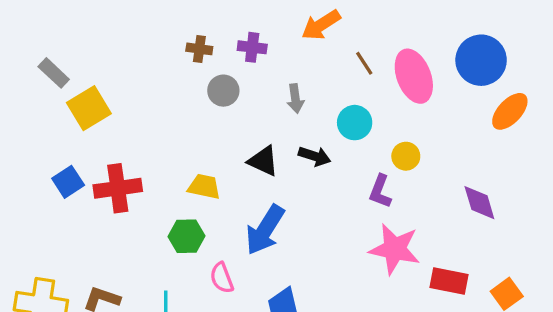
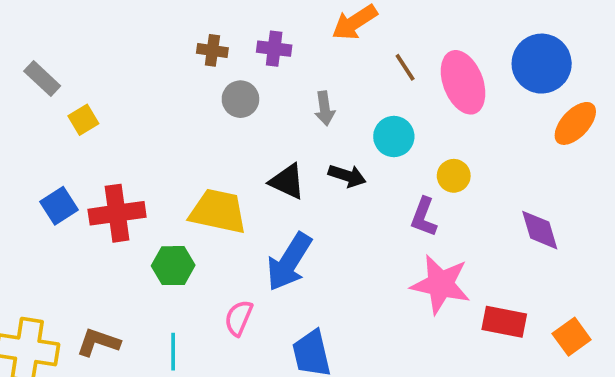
yellow square: (89, 108) -> (83, 120), size x0.6
yellow trapezoid: (204, 187) -> (218, 211), size x1.5
green hexagon: (187, 236) -> (173, 266), moved
pink semicircle: (222, 278) -> (239, 318), turned 44

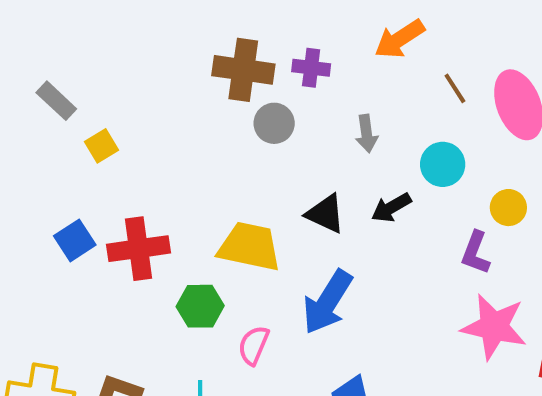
brown cross: (212, 50) -> (243, 70), size x1.8
black arrow: (347, 176) -> (391, 208), turned 132
pink semicircle: (239, 318) -> (254, 345), moved

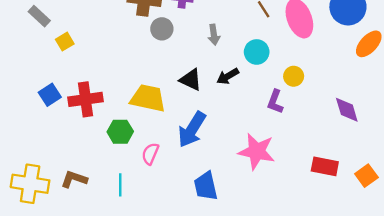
pink star: (494, 327) -> (257, 151), moved

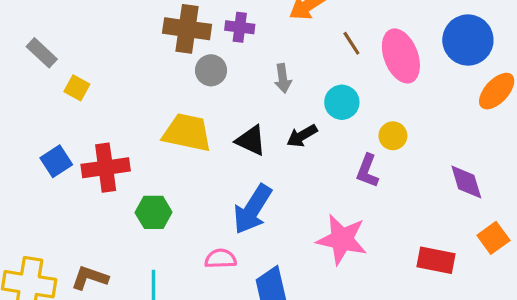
yellow square: (65, 42) -> (77, 88), turned -30
yellow trapezoid: (148, 98) -> (187, 133), moved
pink semicircle: (150, 154) -> (221, 259), moved, turned 65
orange square: (366, 176) -> (493, 238), moved

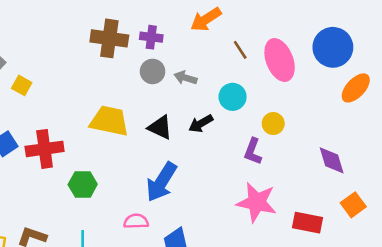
gray circle: (211, 70) -> (153, 71), moved
gray arrow: (283, 78) -> (186, 78), turned 115
pink star: (342, 239) -> (257, 202), moved

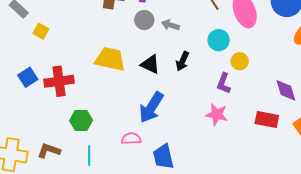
cyan circle: (233, 97) -> (219, 40), moved
black arrow: (201, 124) -> (182, 61), turned -36
green hexagon: (83, 184) -> (81, 120), moved
pink star: (257, 202) -> (217, 114), moved, size x0.7
red rectangle: (307, 223) -> (267, 119), moved

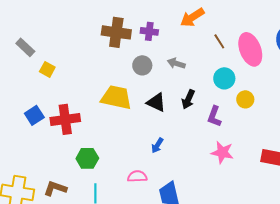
gray circle: (144, 20) -> (142, 65), moved
purple L-shape: (224, 83) -> (214, 116), moved
blue arrow: (151, 107) -> (157, 145), size x0.5

